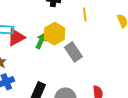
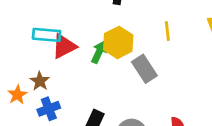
yellow line: (85, 15) -> (167, 31), moved

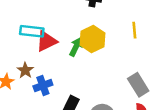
gray rectangle: (144, 69) -> (138, 85), moved
blue cross: (49, 109) -> (43, 85), moved

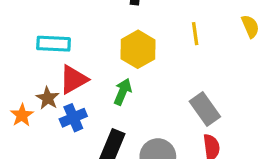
red triangle: (46, 41) -> (73, 79), moved
green arrow: (76, 47) -> (123, 92), moved

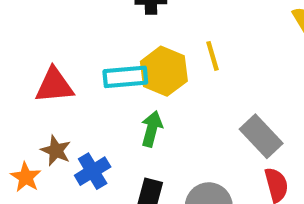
yellow line: (195, 34) -> (212, 56), moved
cyan rectangle: (54, 44) -> (125, 77), moved
red triangle: (73, 79) -> (54, 86), moved, turned 32

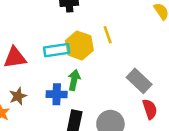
brown star: (56, 151) -> (18, 96), turned 30
blue cross: (93, 171) -> (57, 94), moved, turned 36

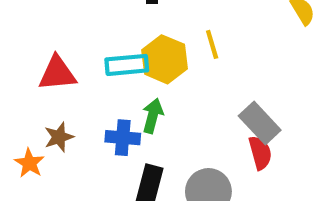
red semicircle: (150, 109) -> (260, 153), moved

